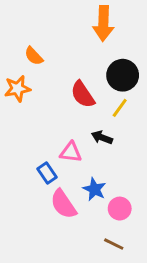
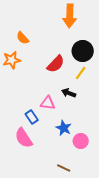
red semicircle: (83, 94) -> (56, 64), turned -102
pink semicircle: (63, 204) -> (24, 138), moved
brown line: (114, 244) -> (64, 168), moved

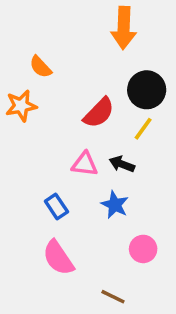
pink triangle: (48, 103) -> (85, 164), moved
blue star: (64, 128) -> (115, 205), moved
pink semicircle: (24, 138) -> (58, 258), moved

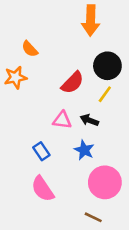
pink circle: (143, 249) -> (105, 182), size x1.6
brown line: (113, 297) -> (93, 217), moved

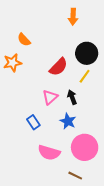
orange arrow: (91, 20) -> (73, 17), size x0.7
pink triangle: (62, 120) -> (50, 97), turned -49
black arrow: (89, 120) -> (72, 97), turned 48
pink semicircle: (43, 189) -> (49, 153), moved, turned -40

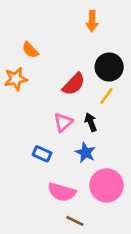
blue rectangle: (33, 122) -> (42, 154), turned -32
brown line: (75, 176) -> (75, 221), moved

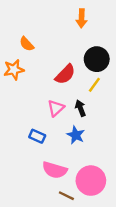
pink circle: (106, 185) -> (91, 181), moved

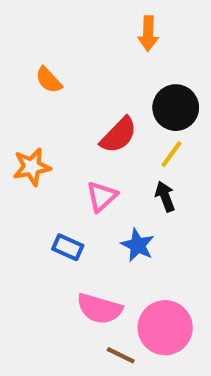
orange star: (14, 70) -> (32, 167), moved
black arrow: (80, 108) -> (165, 196), moved

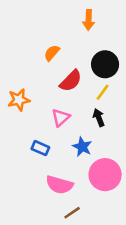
orange semicircle: (49, 80) -> (52, 53), moved, turned 84
pink circle: (165, 328) -> (105, 175), moved
brown line: (121, 355) -> (72, 213), turned -60

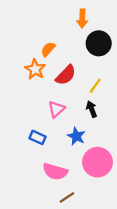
black circle: (105, 64) -> (99, 43), moved
orange star: (19, 100) -> (35, 69), moved, turned -30

